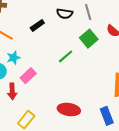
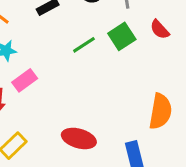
green line: (66, 56) -> (84, 45), moved

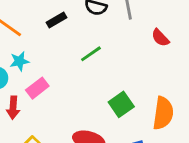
green square: (122, 36) -> (121, 104), moved

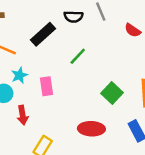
black rectangle: (57, 20) -> (43, 34), size x1.5
pink rectangle: (37, 88) -> (47, 86), moved, turned -48

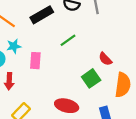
red semicircle: (133, 30) -> (105, 59), moved

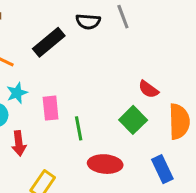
green line: (68, 40) -> (79, 128), moved, turned -56

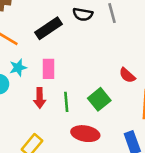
pink rectangle: (51, 108) -> (48, 69), moved
green square: (133, 120) -> (99, 99), moved
red arrow: (19, 143) -> (40, 98), moved

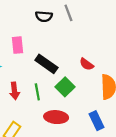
black rectangle: (48, 28) -> (46, 64), moved, turned 75
pink rectangle: (48, 69) -> (17, 45), moved

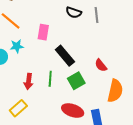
red arrow: (14, 91) -> (29, 81), moved
red ellipse: (56, 117) -> (73, 111), moved

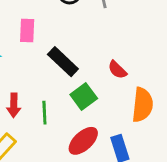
green line: (50, 79) -> (44, 113), moved
red ellipse: (73, 111) -> (83, 141), turned -55

